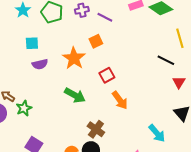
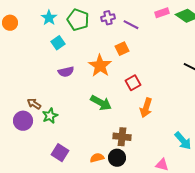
cyan square: (32, 43) -> (58, 43), moved, turned -32
orange arrow: (120, 100) -> (146, 108), turned 54
brown cross: (96, 129) -> (122, 137), turned -30

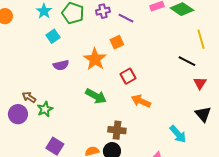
orange arrow: (146, 108) -> (141, 101), turned 96

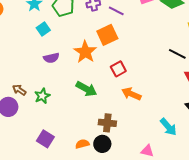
orange square: (117, 42) -> (107, 35), size x1.5
green star: (45, 109) -> (42, 96), moved

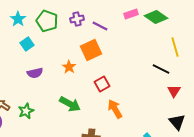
orange star: (85, 52) -> (69, 67), size x0.6
orange arrow: (131, 94) -> (115, 109), turned 36

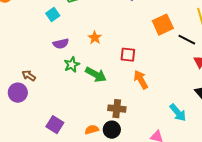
orange square: (91, 50) -> (163, 25), moved
red square: (102, 84) -> (128, 55), turned 35
green star: (26, 111) -> (72, 65), moved

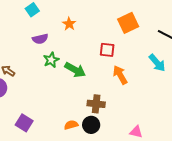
orange square: (163, 25) -> (128, 23), moved
orange star: (95, 38) -> (69, 24), moved
cyan arrow: (178, 113) -> (157, 63), moved
purple square: (55, 125) -> (24, 123), moved

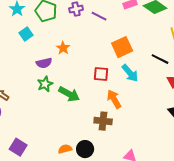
purple semicircle: (40, 39) -> (44, 63), moved
cyan arrow: (157, 63) -> (130, 73), moved
brown cross: (96, 104) -> (103, 121), moved

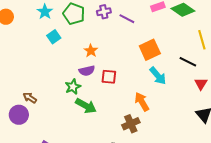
purple semicircle: (44, 63) -> (87, 71), moved
red square: (101, 74) -> (109, 77), moved
green arrow: (69, 94) -> (86, 106), moved
brown cross: (103, 121) -> (131, 124), turned -30

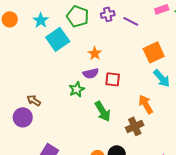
cyan star: (45, 12) -> (41, 20), moved
cyan square: (54, 37) -> (58, 39), size x1.6
green arrow: (86, 106) -> (103, 111), moved, turned 30

